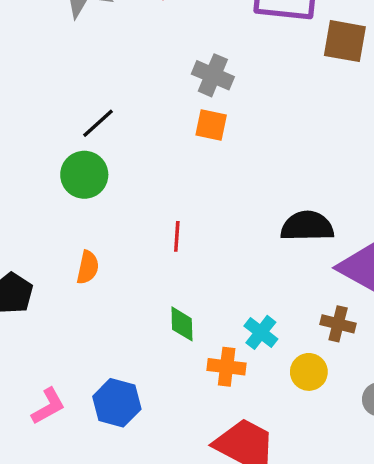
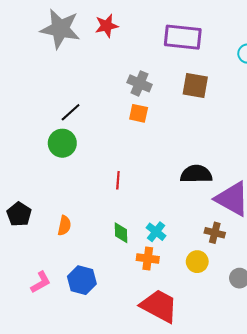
brown square: (345, 41) -> (195, 85), moved
orange semicircle: (88, 267) -> (64, 226), moved
cyan cross: (261, 332) -> (156, 232), moved

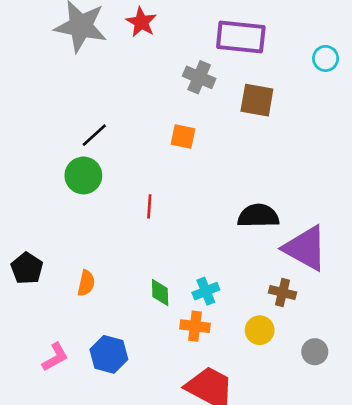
red star: (107, 26) -> (141, 22), turned -30
gray cross: (140, 83) -> (199, 77), moved
red line: (118, 180) -> (149, 206), moved
cyan cross: (156, 232) -> (206, 291), turned 30

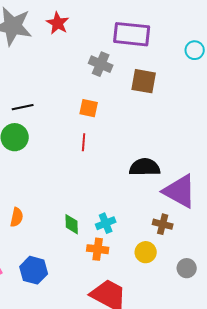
black line: (94, 135) -> (23, 107), turned 30
red line: (149, 206) -> (84, 142), moved

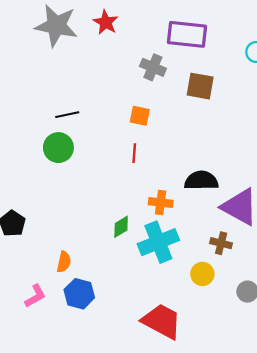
orange semicircle: (17, 217) -> (64, 262), moved
cyan cross: (106, 223) -> (158, 242), size x1.8
green diamond: (72, 224) -> (121, 227), moved, turned 60
orange cross: (98, 249) -> (161, 203), moved

